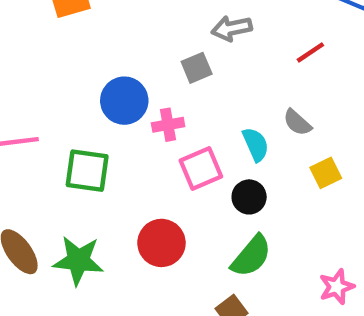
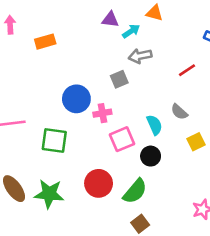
green semicircle: (251, 256) -> (135, 191), moved

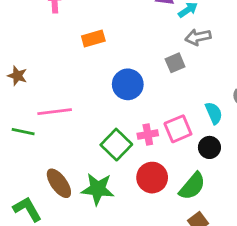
orange rectangle: (45, 42) -> (93, 38), moved
pink cross: (102, 113) -> (148, 135), moved
green square: (54, 140) -> (116, 145), moved, turned 36

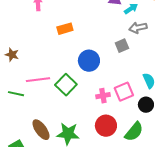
green square: (116, 145) -> (66, 85), moved

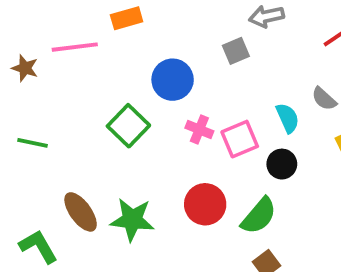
pink line: (38, 80) -> (75, 47), moved
pink cross: (103, 96) -> (199, 130), moved, turned 32

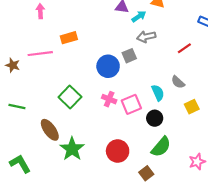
blue circle: (173, 80) -> (108, 66), moved
red circle: (205, 204) -> (118, 151), moved
brown ellipse: (81, 212) -> (50, 130), moved
green semicircle: (259, 216) -> (161, 147), moved
green star: (132, 220) -> (72, 149), turned 30

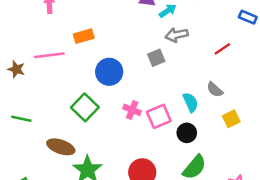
blue circle: (108, 66) -> (109, 72), moved
brown ellipse: (50, 130) -> (61, 147), turned -35

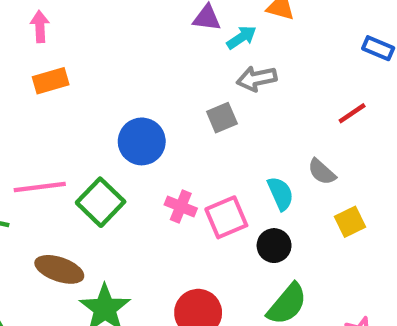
orange rectangle: (84, 36) -> (51, 81), moved
red line: (222, 49) -> (352, 113), moved
pink line: (49, 55) -> (40, 187), moved

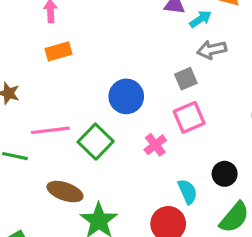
cyan semicircle: (281, 193) -> (188, 192), moved
pink cross: (181, 207) -> (155, 145), turned 30
pink square: (226, 217) -> (189, 117), moved

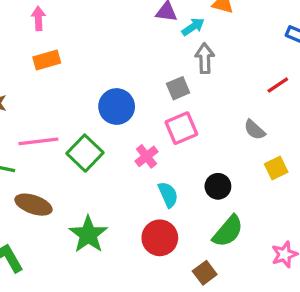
gray arrow: (212, 50) -> (205, 58), turned 100
brown ellipse: (65, 192) -> (33, 205), moved
cyan semicircle: (188, 192) -> (168, 195), moved

